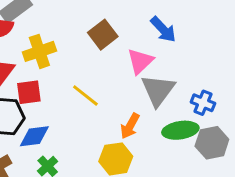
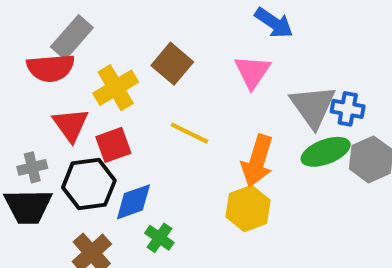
brown square: (103, 35) -> (172, 64), moved
gray triangle: (158, 90) -> (313, 106), moved
orange arrow: (130, 126) -> (257, 161), size x1.4

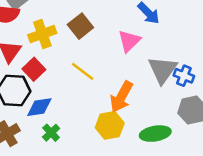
red square: (113, 145) -> (34, 69), turned -35
green ellipse: (326, 152) -> (155, 134), moved

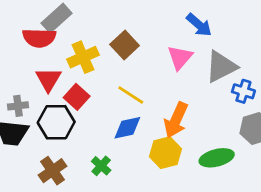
gray triangle: (163, 70) -> (221, 67), moved, turned 32
blue diamond: (39, 107) -> (127, 128), moved

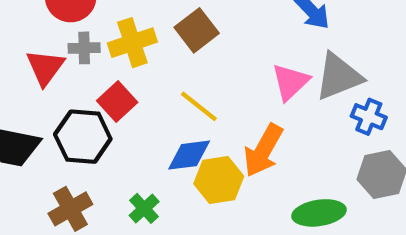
pink triangle: (180, 57) -> (290, 82), moved
red triangle: (48, 79) -> (45, 67), moved
gray cross: (18, 106) -> (84, 48), moved
yellow hexagon: (165, 153) -> (219, 180), moved

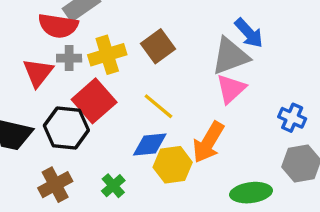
gray triangle: (339, 77) -> (230, 56), moved
red square: (117, 101) -> (94, 101), size x1.4

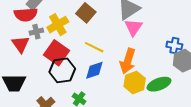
blue cross: (292, 118) -> (174, 45), moved
black hexagon: (66, 128) -> (62, 70), moved
yellow hexagon: (173, 165) -> (135, 82), moved

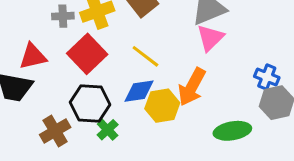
red triangle: (21, 44) -> (33, 56), moved, turned 42
black hexagon: (62, 70) -> (90, 103), moved
yellow hexagon: (135, 82) -> (162, 106), moved

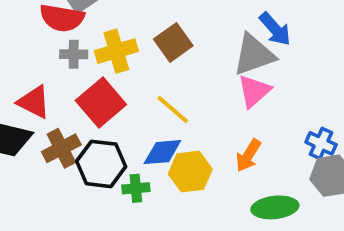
red triangle: (33, 56) -> (34, 102), turned 36
orange arrow: (192, 87) -> (248, 155), moved, size x0.7
green cross: (108, 130) -> (136, 188), moved, turned 35
brown cross: (55, 131) -> (61, 148), moved

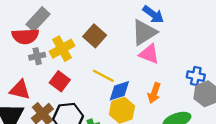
pink triangle: (254, 91) -> (149, 54), turned -45
red square: (101, 102) -> (60, 81), size x0.7
blue diamond: (162, 152) -> (119, 91), moved

